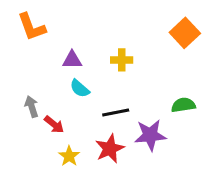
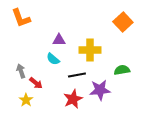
purple triangle: (72, 60) -> (59, 40), moved
yellow cross: (122, 60) -> (90, 50), moved, size x1.5
yellow star: (69, 156) -> (26, 100), moved

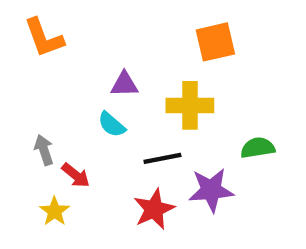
orange square: (123, 22) -> (215, 42), moved, turned 30

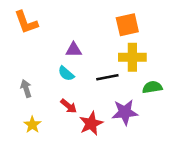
yellow cross: (190, 105) -> (132, 57), moved
black line: (162, 158) -> (107, 77), moved
red arrow: (76, 175) -> (69, 106), moved

